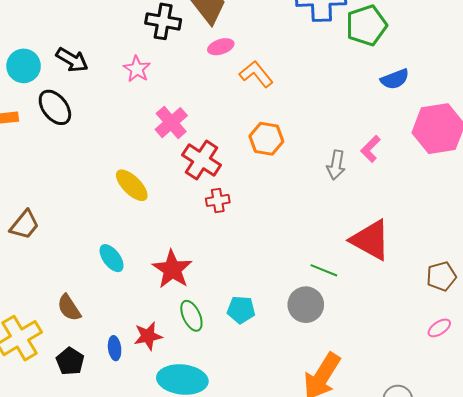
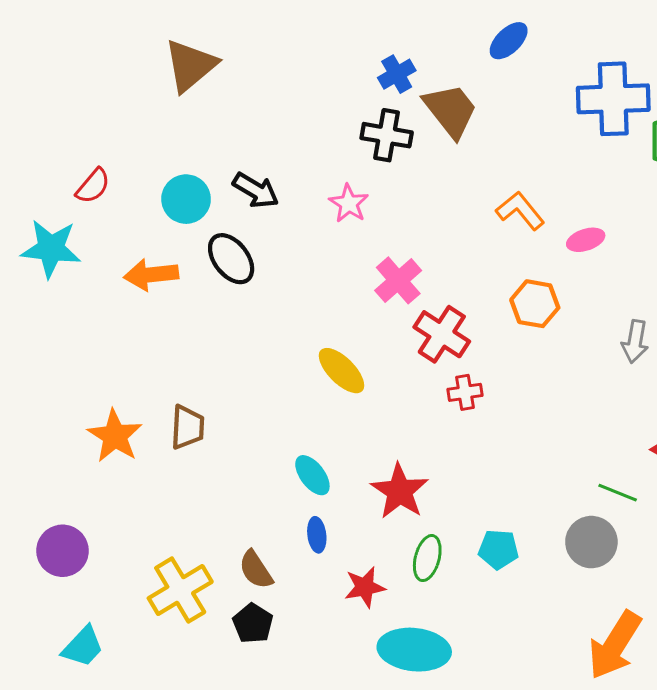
pink ellipse: (221, 47) -> (586, 240), moved
brown trapezoid: (25, 225) -> (187, 427), turned -36
brown semicircle: (69, 308) -> (256, 570), moved
green ellipse: (191, 316) -> (427, 558), turned 40
blue ellipse: (115, 348) -> (317, 535), moved

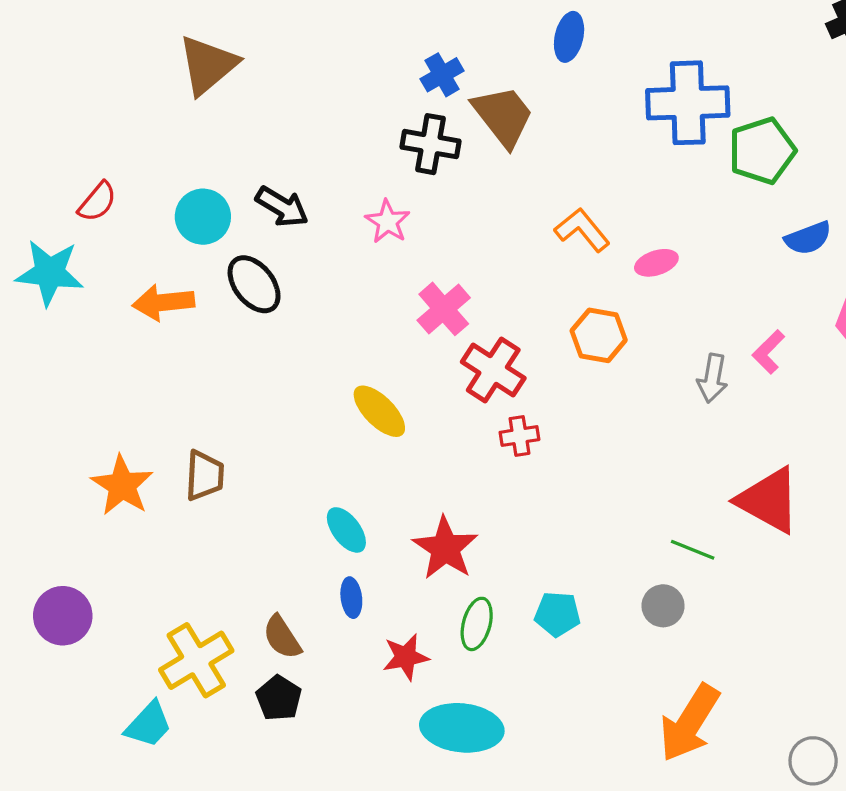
blue ellipse: (509, 41) -> (569, 37), turned -33
gray circle: (591, 542) -> (663, 606), size x0.7
cyan trapezoid: (83, 647) -> (148, 725), moved

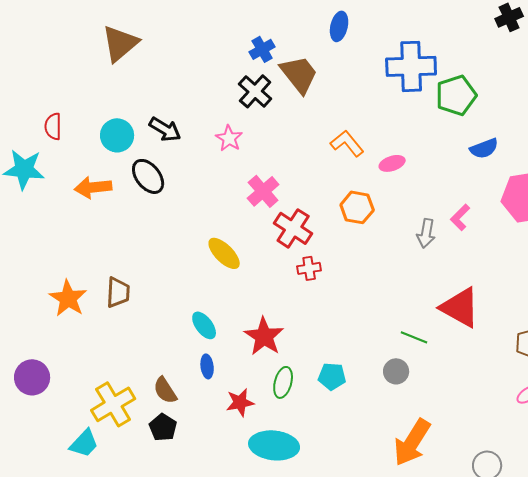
black cross: (430, 144) -> (255, 91), turned 32
red semicircle: (97, 202) -> (53, 126), turned 140

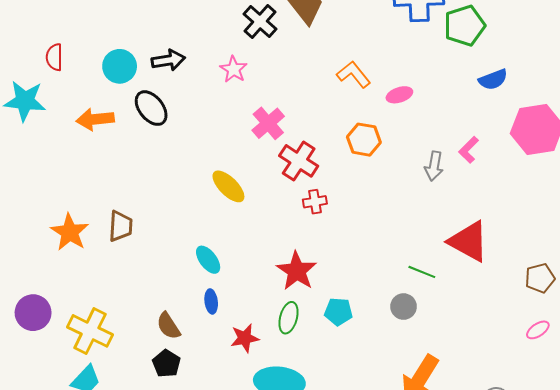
black arrow: (165, 129) -> (168, 60), turned -40
red star: (264, 336) -> (297, 271), moved
yellow cross: (113, 404) -> (90, 331), moved, turned -33

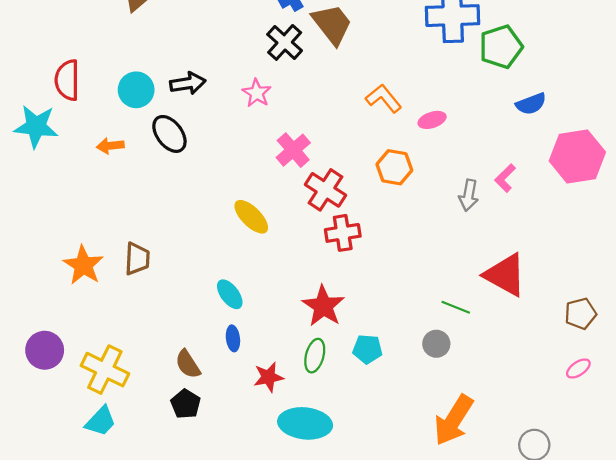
red semicircle: (54, 57) -> (67, 80), size x1.4
orange arrow: (95, 119) -> (110, 146), size x0.7
red cross: (315, 202) -> (343, 233), size x1.4

